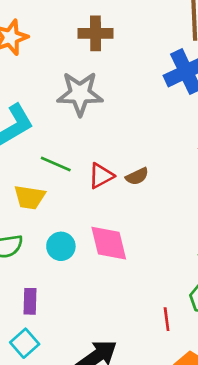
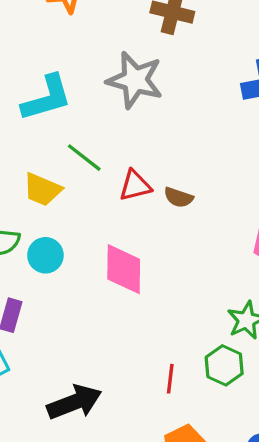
brown semicircle: (137, 176) -> (178, 197), turned 30
cyan circle: (61, 246) -> (45, 255), moved

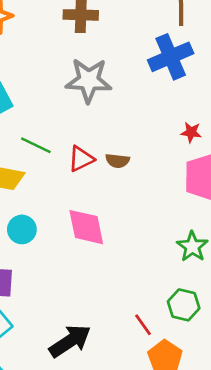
gray star: (135, 80) -> (89, 80), moved
green hexagon: (224, 365) -> (184, 305), moved
red line: (170, 379) -> (143, 325), moved, turned -30

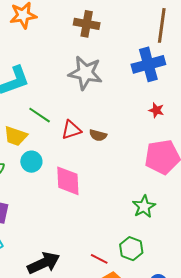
red star: (191, 132) -> (156, 110), moved
cyan circle: (22, 229) -> (31, 162), moved
red line: (143, 325) -> (99, 259), turned -36

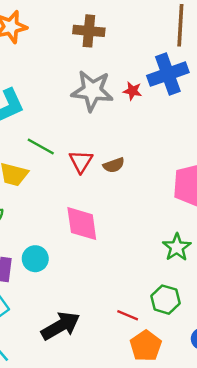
red star: (156, 110) -> (132, 91), moved
red triangle: (71, 130) -> (81, 161), turned -35
brown semicircle: (98, 135) -> (114, 165), turned -30
cyan circle: (31, 162) -> (35, 259), moved

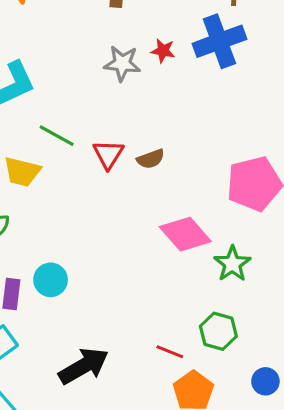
gray star: (92, 91) -> (122, 63), size x0.7
red star: (132, 91) -> (163, 51), moved
pink diamond: (82, 224) -> (185, 234), moved, turned -33

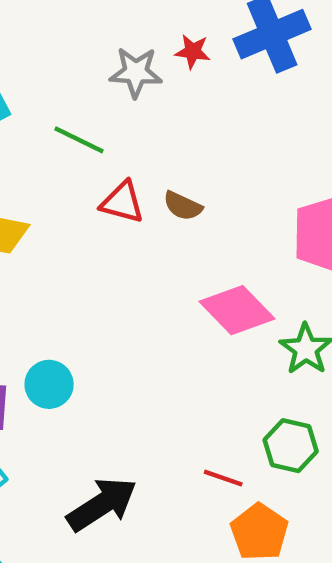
green line: (57, 136) -> (79, 140), moved
red triangle: (108, 154) -> (122, 202), turned -44
brown semicircle: (151, 159) -> (183, 206), turned 48

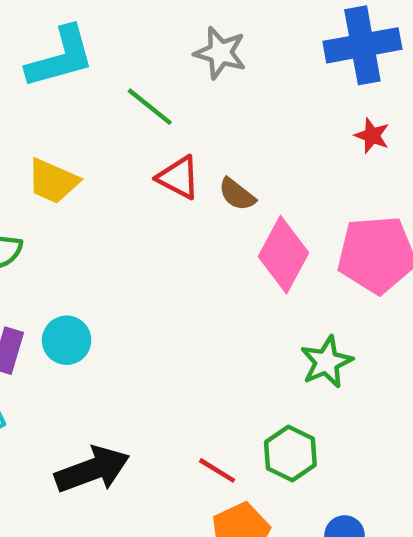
red star: (193, 52) -> (372, 136), moved
pink diamond: (237, 310) -> (283, 255), moved, turned 60

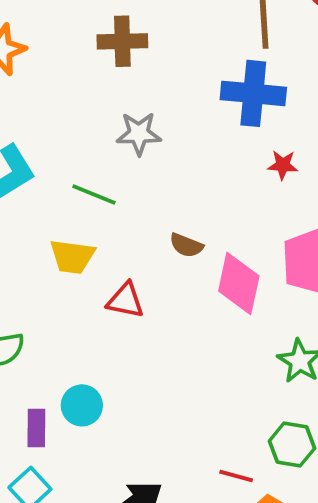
blue cross: (362, 45) -> (253, 93), turned 32
red triangle: (178, 178) -> (125, 300), moved
yellow trapezoid: (53, 181) -> (72, 257), moved

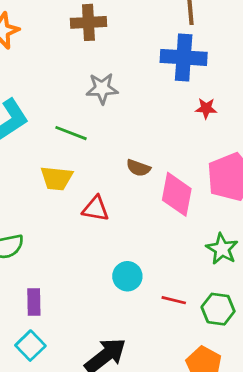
cyan circle: (82, 405) -> (127, 276), moved
red line: (236, 476) -> (174, 300), moved

